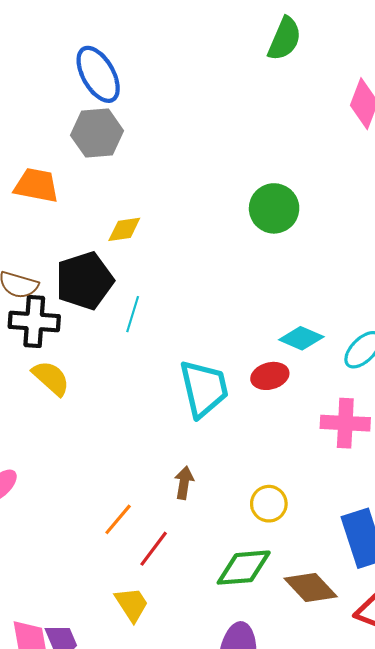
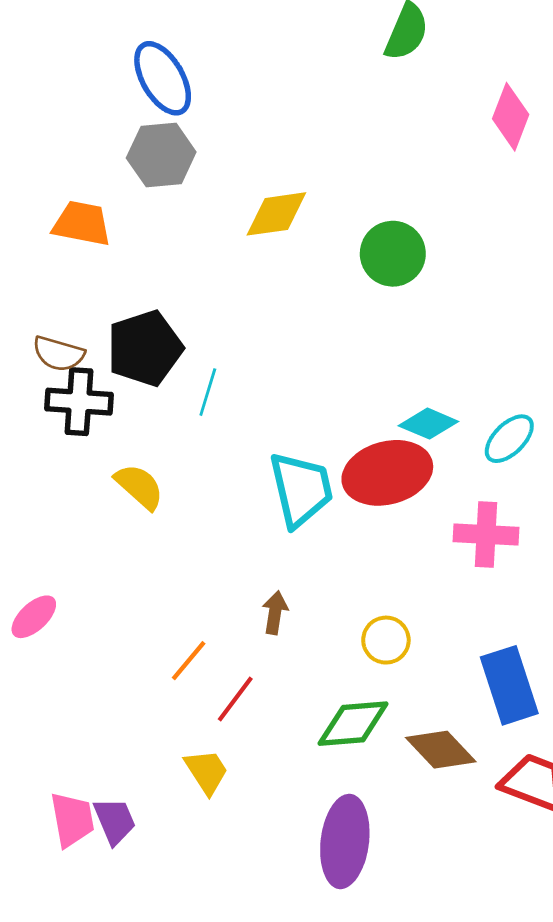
yellow diamond: (124, 229) -> (276, 214), moved, size x1.4
red ellipse: (270, 376) -> (387, 473), size x1.8
yellow semicircle: (51, 378) -> (139, 487), moved

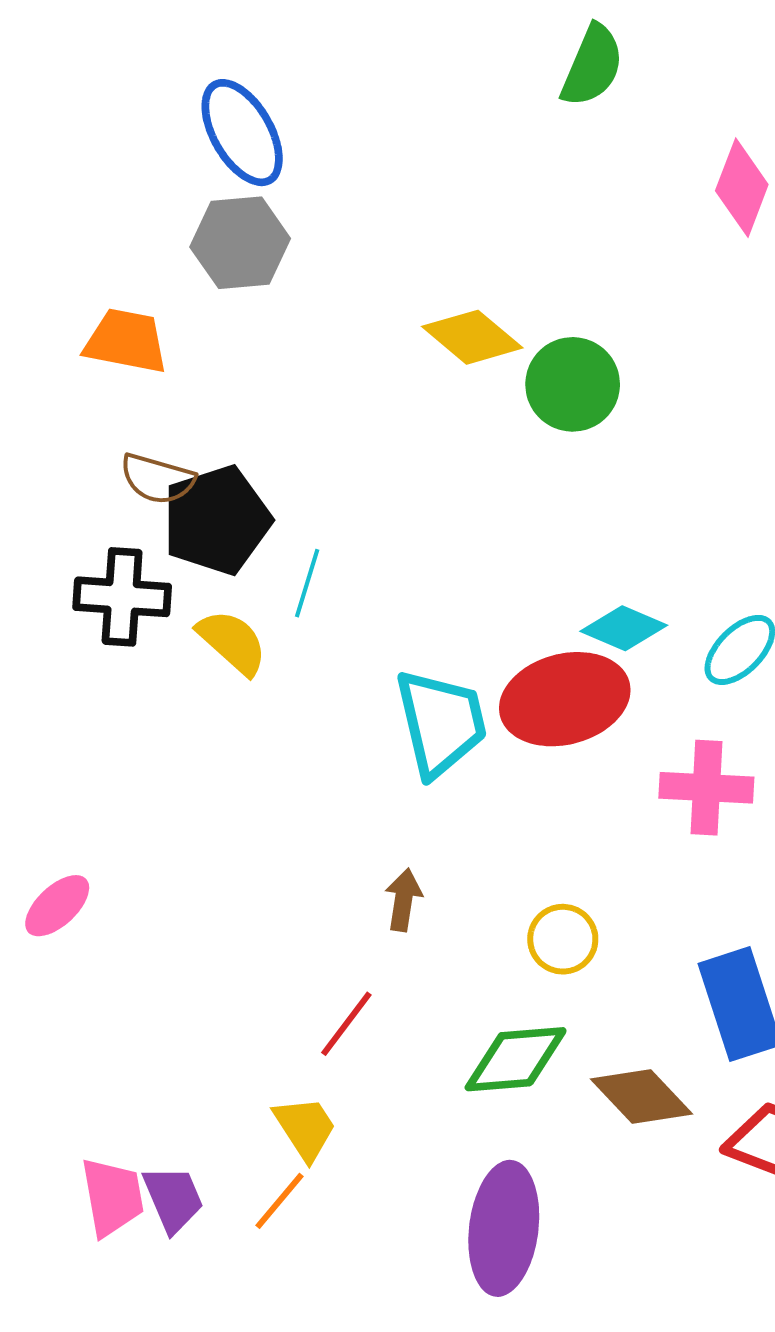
yellow diamond: (276, 214) -> (472, 337), moved, turned 48
brown semicircle: (58, 354) -> (158, 479), moved
yellow semicircle: (139, 487) -> (232, 642), moved
orange line: (189, 661) -> (279, 1201), moved

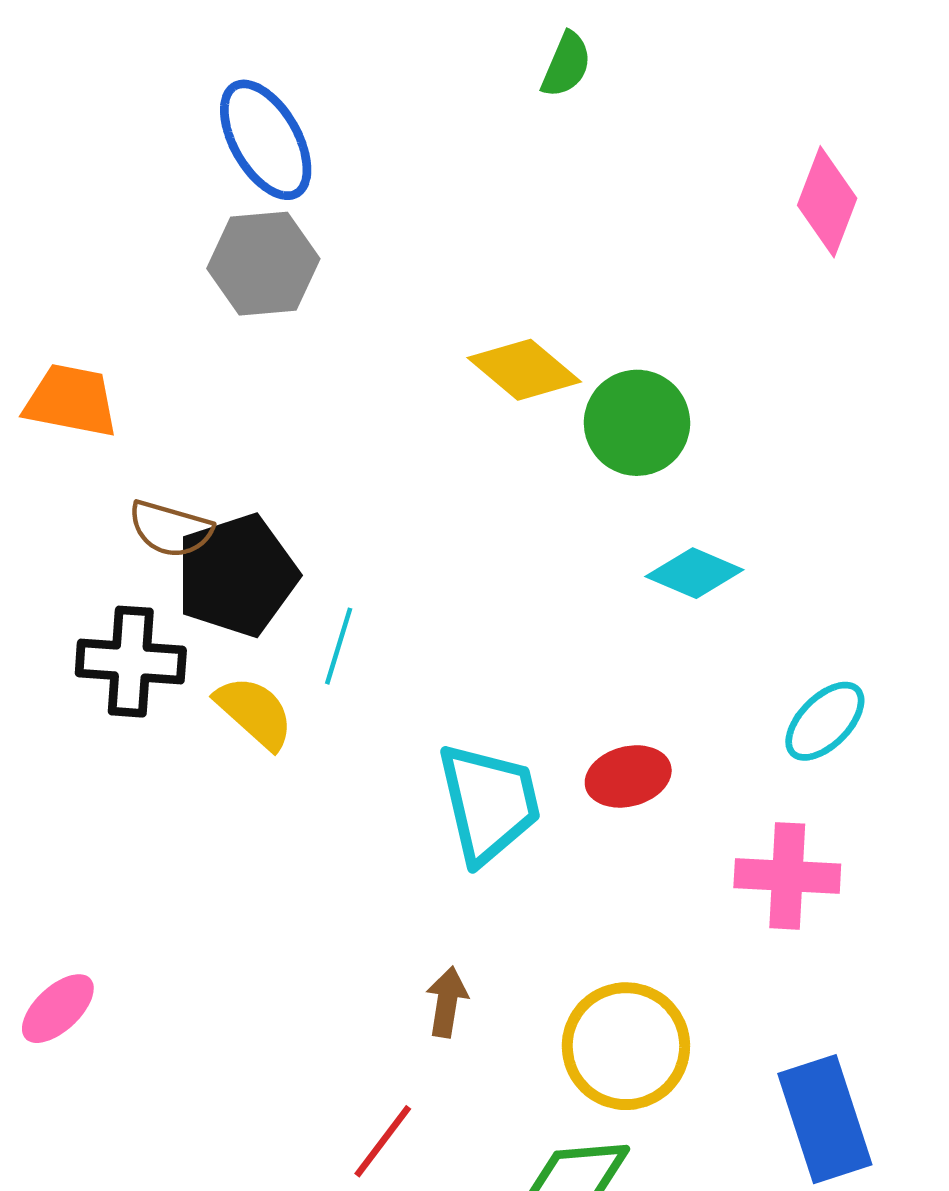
green semicircle: (592, 66) -> (566, 65), moved, size x0.7
orange trapezoid: (126, 341) -> (71, 401), moved
cyan diamond: (624, 628) -> (694, 573), moved
red ellipse: (565, 699) -> (628, 776), size x0.6
yellow circle: (563, 939) -> (626, 1046), size x1.6

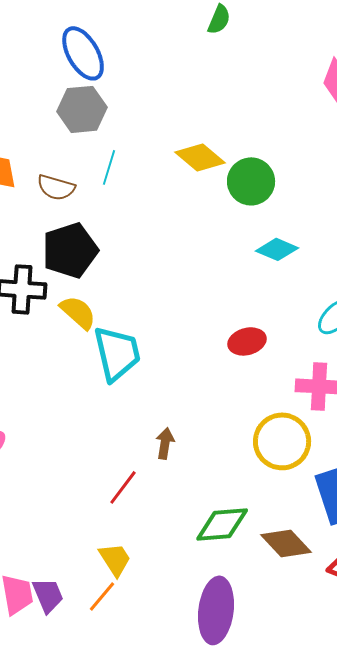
brown semicircle: (171, 529) -> (56, 187), moved
cyan line: (339, 646) -> (109, 167), moved
cyan trapezoid: (489, 803) -> (117, 353), moved
yellow circle: (626, 1046) -> (282, 441), moved
red line: (383, 1141) -> (123, 487), moved

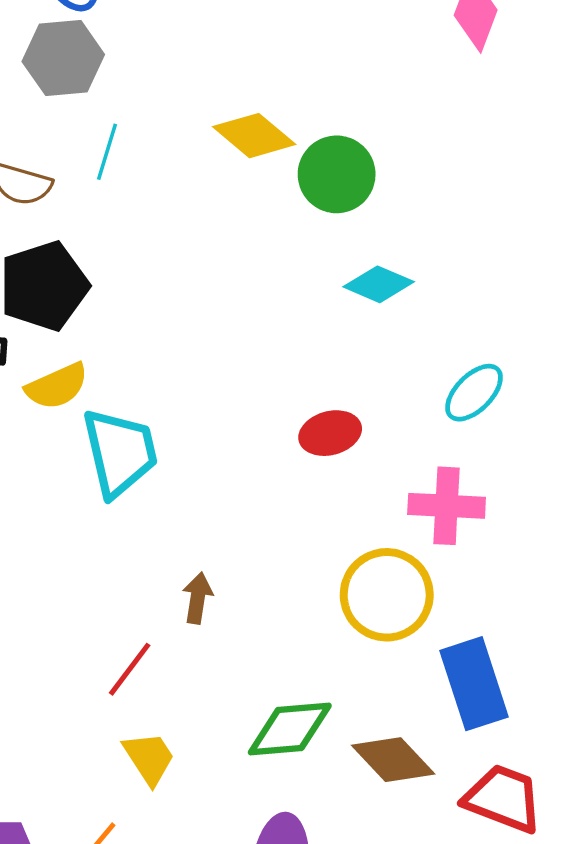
yellow semicircle: (78, 312) -> (57, 386), turned 114
yellow trapezoid: (115, 559) -> (149, 758), moved

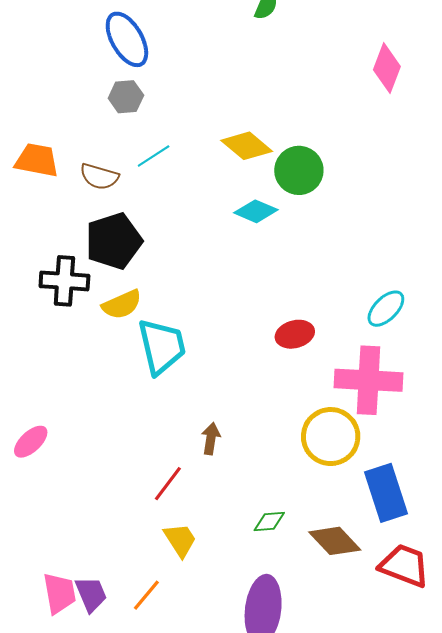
gray hexagon: (63, 58) -> (126, 97), size x0.7
cyan line: (107, 152) -> (154, 156), turned 40
cyan diamond: (379, 284) -> (256, 211), moved
pink cross: (447, 506) -> (369, 380), size x1.4
green diamond: (290, 729) -> (269, 521), size x0.6

